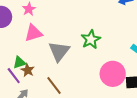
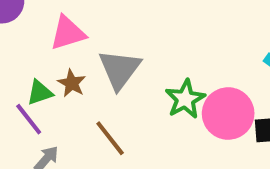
green star: (91, 39) -> (185, 99), moved
brown star: (28, 70) -> (72, 83), moved

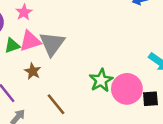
gray triangle: (120, 69) -> (52, 44), moved
green triangle: (40, 93) -> (12, 46), moved

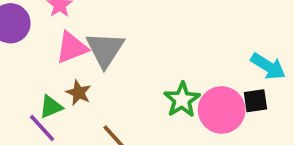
green triangle: (12, 46) -> (51, 107), moved
black square: (150, 99) -> (255, 101), moved

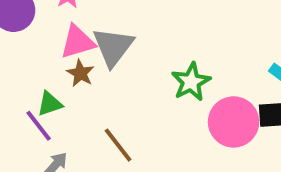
brown star: (79, 93) -> (80, 73), moved
green star: (182, 100) -> (191, 82), moved

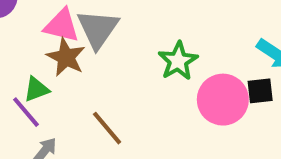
pink triangle: (78, 42) -> (62, 26), turned 33
brown star: (80, 73) -> (66, 57), size x1.4

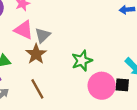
gray triangle: (98, 29) -> (43, 35), size x0.7
brown star: (66, 57) -> (36, 54), moved

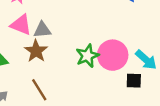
gray triangle: (43, 35) -> (42, 30), turned 42
pink circle: (102, 86) -> (113, 55), moved

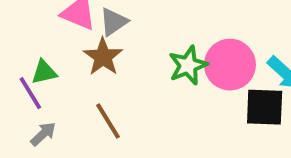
gray triangle: (42, 30) -> (114, 22), turned -30
black square: (134, 81) -> (265, 107), size x1.5

